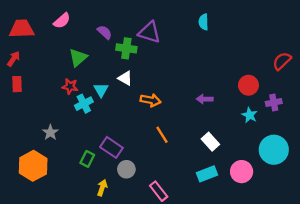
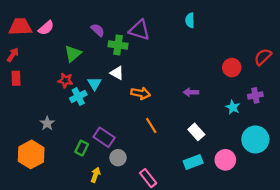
pink semicircle: (62, 21) -> (46, 28), moved
red circle: (248, 85) -> (232, 68), moved

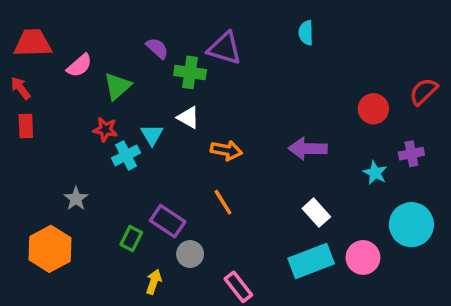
pink semicircle: (46, 28) -> (79, 66), moved
red arrow: (13, 55) -> (21, 88), turned -72
purple arrow: (191, 92) -> (308, 149), size x1.5
orange line: (151, 125) -> (223, 202), moved
cyan rectangle: (193, 162) -> (311, 261), size x1.4

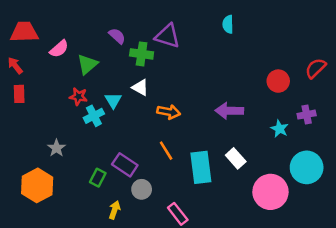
pink circle: (363, 257) -> (270, 192), size x1.4
cyan rectangle: (311, 261) -> (201, 167), moved, turned -76

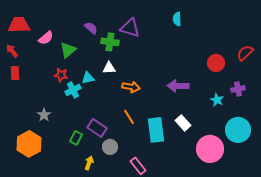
white triangle: (140, 87) -> (109, 68), turned -32
cyan triangle: (113, 100) -> (88, 78), turned 48

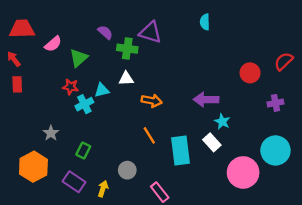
cyan star: (217, 100) -> (222, 122), moved
purple rectangle: (97, 128) -> (74, 182), moved
green rectangle: (76, 138) -> (83, 150), moved

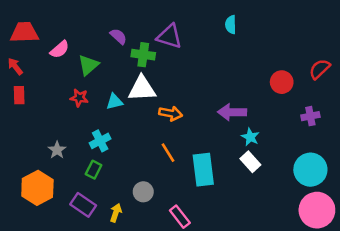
white triangle: (126, 79) -> (142, 89), size x1.6
cyan cross: (84, 104) -> (100, 141), moved
white rectangle: (212, 142) -> (250, 162), moved
pink circle: (243, 172) -> (317, 210), moved

